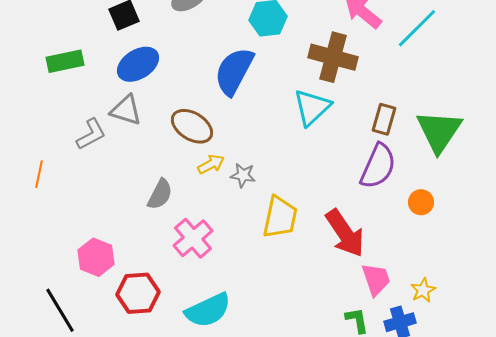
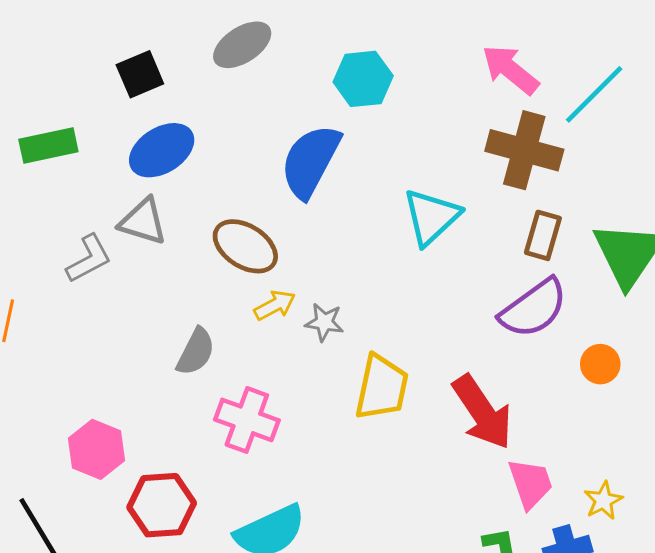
brown cross: (333, 57) -> (524, 150), moved
purple semicircle: (378, 166) -> (534, 308), turned 30
pink cross: (193, 238) -> (247, 420), turned -30

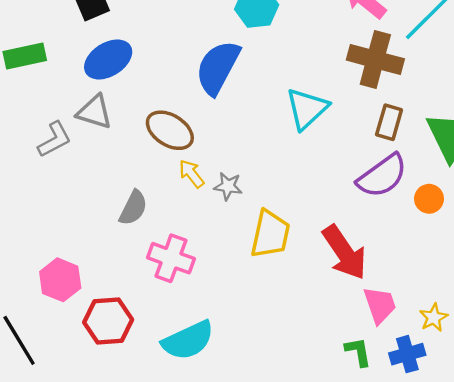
yellow arrow: (275, 305) -> (191, 174), turned -100
orange circle: (600, 364) -> (429, 199), moved

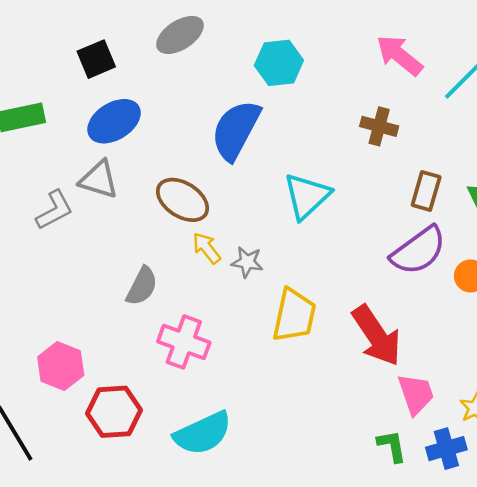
brown cross: (375, 59) -> (379, 126), moved, size x0.6
cyan triangle: (307, 109) -> (307, 196), moved

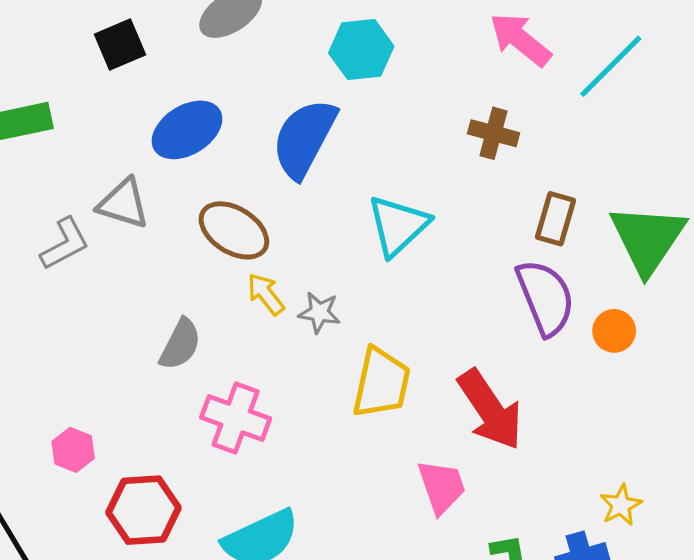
blue ellipse: (114, 121) -> (187, 130), moved
purple semicircle: (418, 251) -> (545, 297), turned -76
pink hexagon: (61, 366) -> (73, 450), size x0.7
pink trapezoid: (416, 394) -> (442, 487), moved

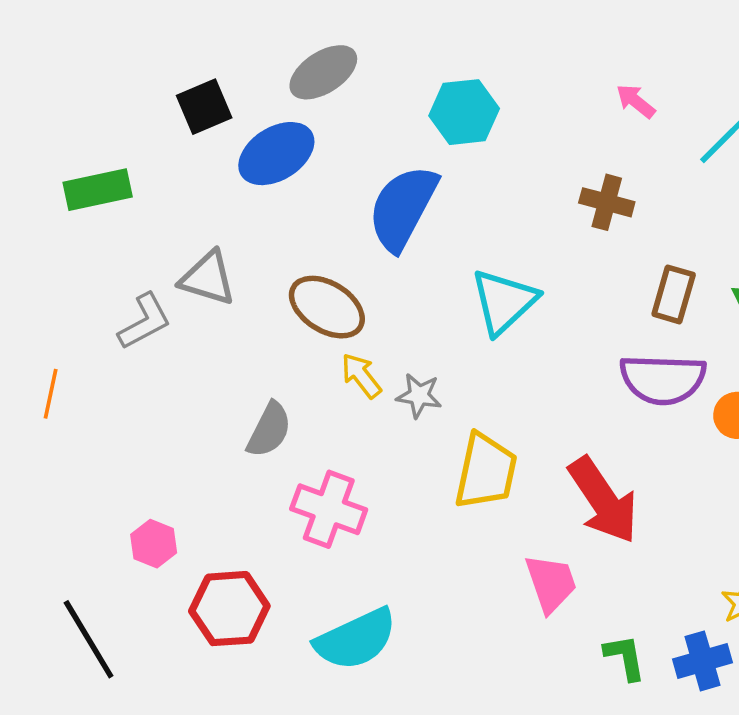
pink arrow: (520, 39) -> (636, 101), size x0.6
blue ellipse: (187, 130) -> (276, 154), moved
purple semicircle: (545, 297) -> (663, 379), turned 114

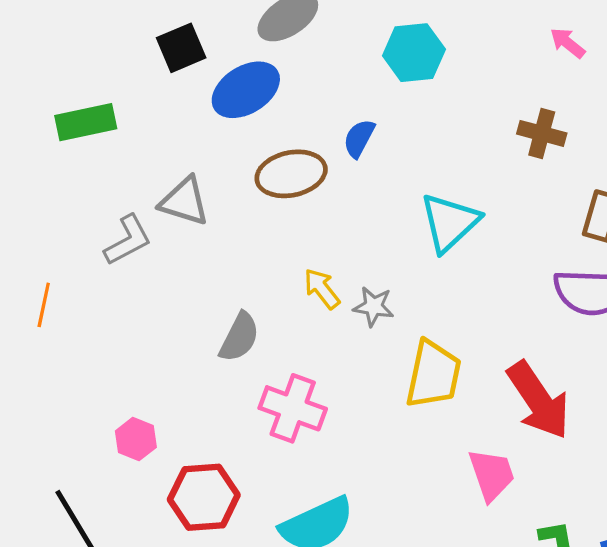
blue semicircle: (403, 208) -> (359, 138), size x0.5
brown ellipse: (327, 307) -> (291, 174), moved, turned -44

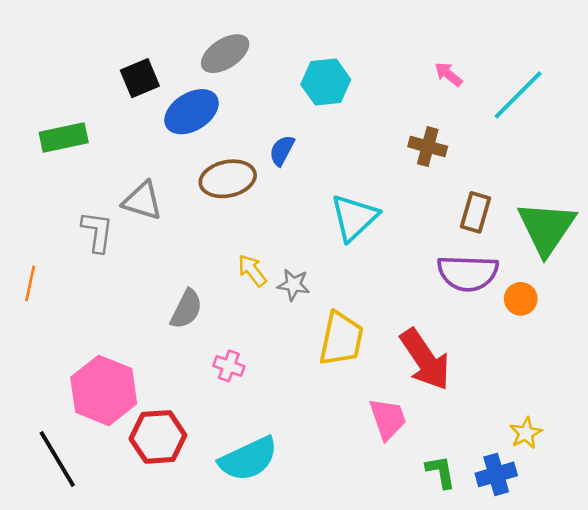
gray L-shape: (128, 240) -> (97, 232), turned -54
pink cross: (293, 408) -> (229, 366), size x0.6
pink hexagon: (136, 439) -> (104, 390), size x2.0

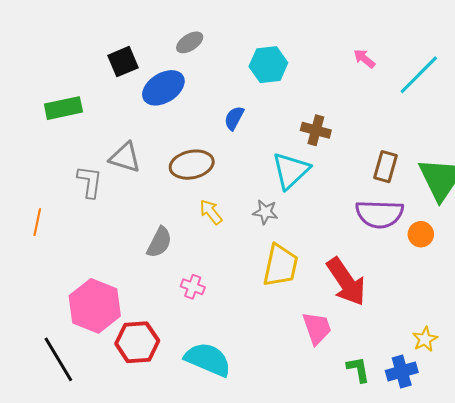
gray ellipse: (225, 54) -> (190, 42), size x0.7
brown cross: (428, 147) -> (316, 130), moved
brown ellipse: (228, 179) -> (192, 165), moved
gray star: (293, 285) -> (265, 212), moved
cyan semicircle: (248, 459) -> (208, 359), turned -132

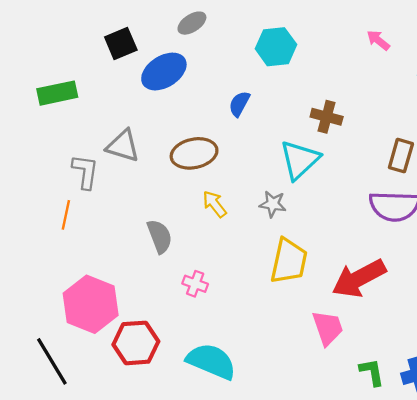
orange line: (37, 222) -> (66, 215), moved
gray semicircle: (159, 242) -> (160, 236), turned -48
red arrow: (346, 282) -> (359, 278), turned 96

